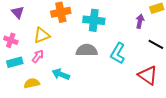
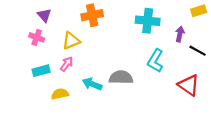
cyan cross: (94, 20) -> (148, 21), moved
purple arrow: (140, 21) -> (180, 34), moved
pink cross: (11, 40) -> (37, 37), moved
gray semicircle: (87, 50) -> (121, 77), moved

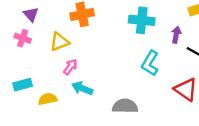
pink arrow: (67, 64) -> (70, 67), moved
cyan rectangle: (41, 71) -> (23, 85), moved
gray semicircle: (121, 77) -> (125, 106), moved

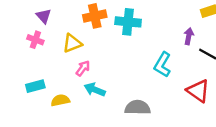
cyan cross: (142, 20) -> (128, 22), moved

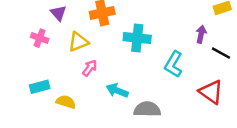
purple triangle: (44, 16) -> (58, 13), moved
cyan cross: (128, 22) -> (137, 38), moved
cyan arrow: (95, 90) -> (117, 91), moved
yellow semicircle: (60, 100) -> (66, 102), turned 30

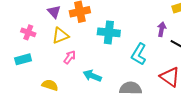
purple triangle: (58, 13) -> (54, 12), moved
cyan rectangle: (40, 87) -> (23, 59), moved
gray semicircle: (147, 109) -> (131, 88), moved

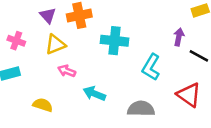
pink arrow: (70, 57) -> (67, 71), turned -104

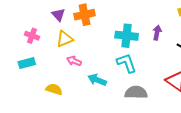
purple arrow: (179, 37) -> (157, 33), moved
cyan cross: (115, 41) -> (127, 36), moved
cyan L-shape: (151, 67) -> (127, 63), moved, turned 130

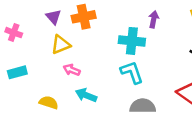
purple arrow: (157, 33) -> (154, 19), moved
pink cross: (32, 36) -> (14, 33), moved
cyan arrow: (97, 80) -> (86, 95), moved

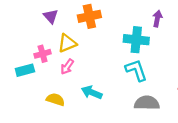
purple triangle: (53, 17) -> (51, 16), moved
pink cross: (14, 33) -> (43, 54), moved, turned -35
pink arrow: (72, 70) -> (67, 67), moved, turned -77

